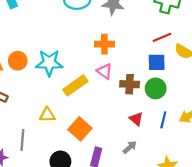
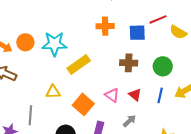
blue square: (157, 62) -> (137, 33), moved
pink triangle: (105, 71) -> (112, 95), moved
green circle: (156, 88) -> (163, 66), moved

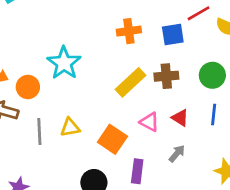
orange circle: (25, 42) -> (28, 87), moved
cyan star: (54, 44) -> (64, 63), turned -30
yellow rectangle: (79, 65) -> (130, 82), moved
gray line: (30, 115) -> (39, 132), moved

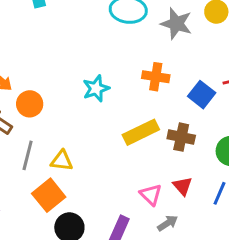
blue square: (173, 35) -> (202, 95), turned 30
cyan star: (64, 63) -> (96, 89), moved, size x0.7
pink triangle: (149, 122) -> (151, 195), moved
orange square: (112, 139) -> (49, 195), moved

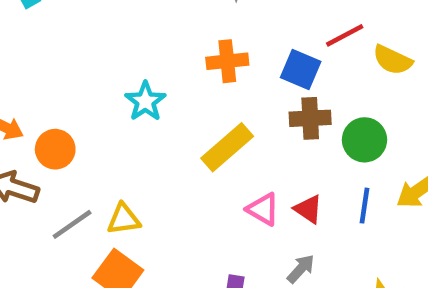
brown cross: (181, 137) -> (310, 118), moved
gray line: (28, 155) -> (72, 224), turned 56
pink triangle: (151, 195) -> (263, 209), moved

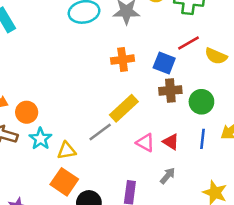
cyan star: (145, 101) -> (40, 139), moved
gray line: (72, 224) -> (100, 132), moved

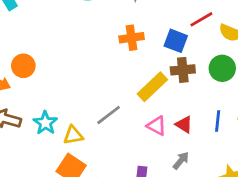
green circle: (201, 102) -> (222, 68), moved
yellow rectangle: (124, 108) -> (152, 87), moved
orange circle: (27, 112) -> (23, 66), moved

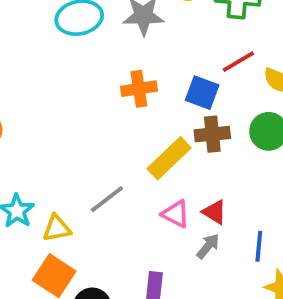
blue line: (218, 121) -> (259, 246), moved
gray arrow: (181, 161) -> (208, 246), moved

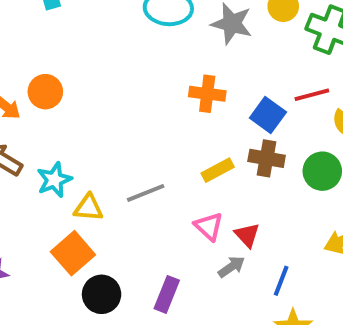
yellow rectangle: (169, 158) -> (218, 170), size x0.7

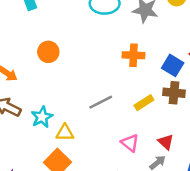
orange circle: (45, 92) -> (48, 52), moved
gray line: (146, 193) -> (101, 102), moved
pink triangle: (209, 226) -> (130, 143), moved

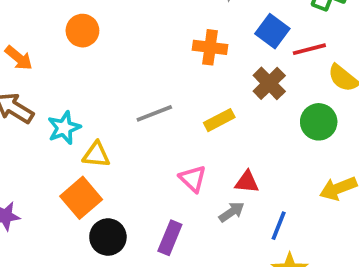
blue square: (173, 65) -> (272, 31), moved
brown cross: (174, 93) -> (269, 83), moved, turned 35
red triangle: (166, 142) -> (247, 182), turned -42

